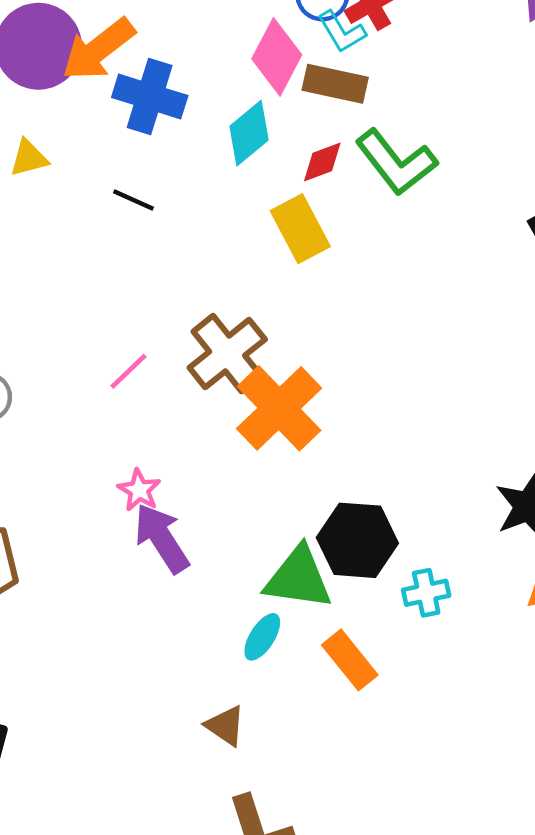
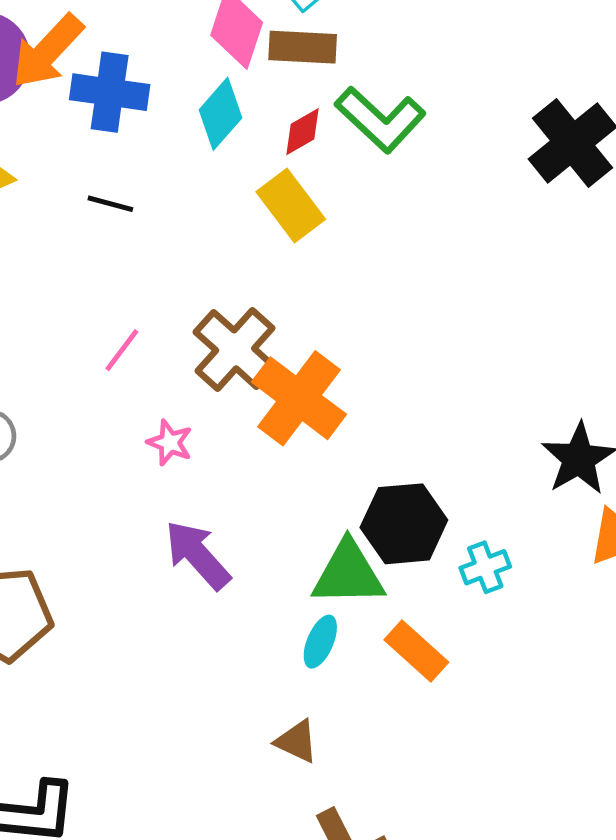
pink line: (128, 371) -> (122, 350), moved
pink star: (139, 490) -> (170, 443), moved

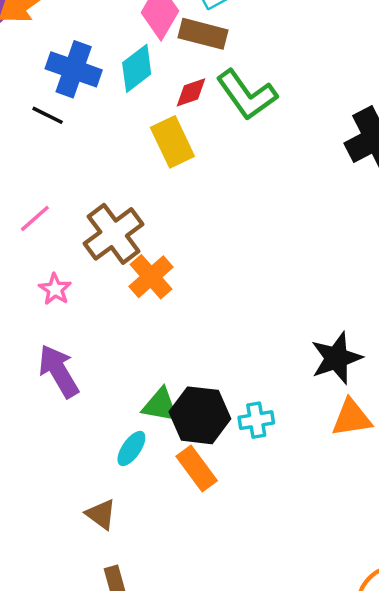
blue cross: (110, 92) -> (74, 69), moved
orange cross: (299, 398) -> (151, 277), size x0.7
black hexagon: (404, 524) -> (200, 415), moved
green triangle: (348, 574) -> (160, 405), size x0.7

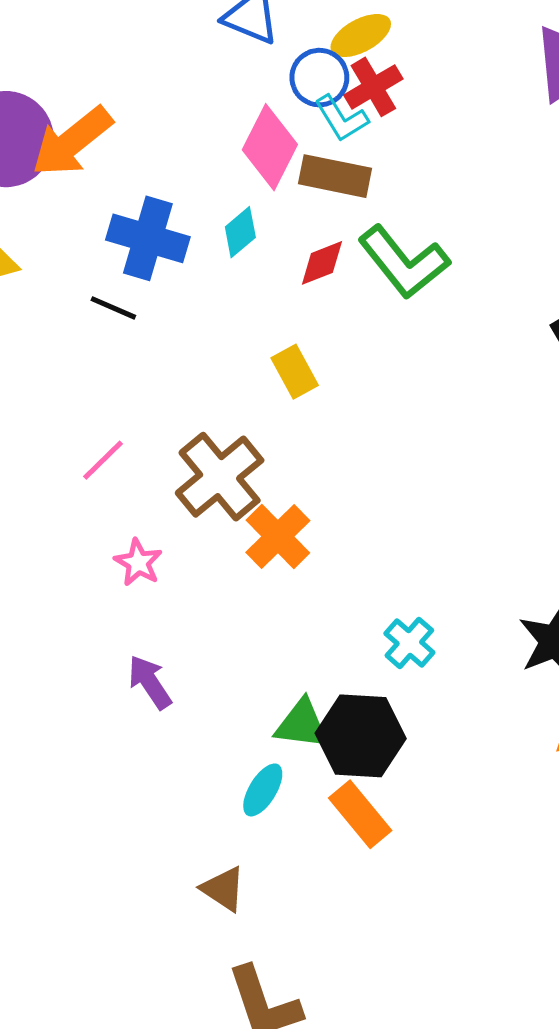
cyan diamond: (137, 68) -> (240, 232), size x0.7
yellow rectangle: (172, 142) -> (295, 372), moved, size x0.7
purple arrow: (59, 371) -> (150, 682), size x0.7
cyan cross: (256, 420) -> (409, 643), moved, turned -36

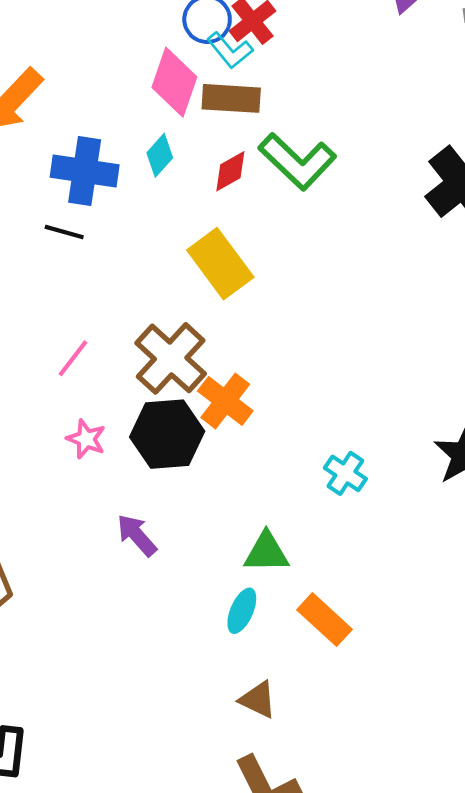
yellow rectangle: (295, 372) -> (220, 264), size x1.6
pink star: (138, 563) -> (86, 439), moved
black hexagon: (361, 736) -> (167, 434), moved
brown triangle: (223, 889) -> (258, 700), moved

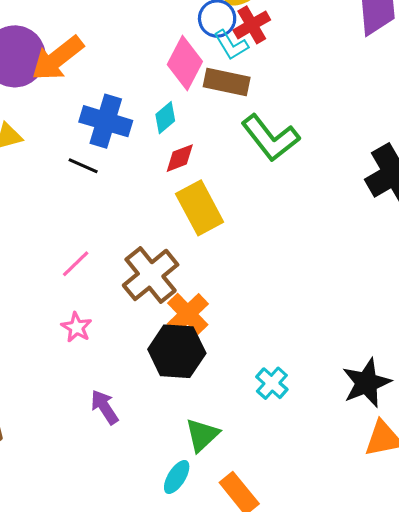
red diamond: (230, 171) -> (180, 158), moved
black hexagon: (167, 434) -> (177, 351), moved
green triangle: (266, 552) -> (202, 435), turned -51

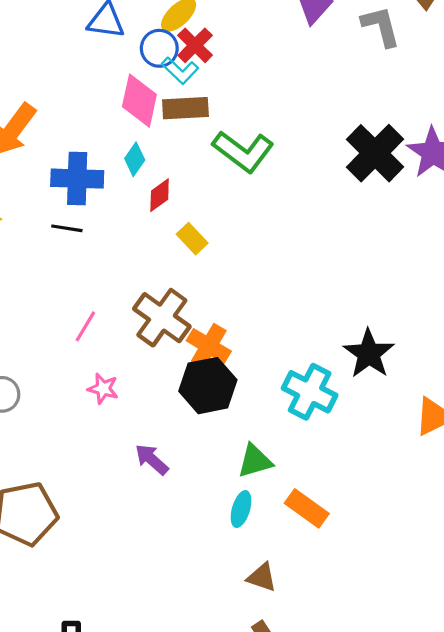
yellow rectangle: (200, 208) -> (192, 239), size x0.6
cyan cross: (272, 383) -> (310, 392), size x1.6
black star: (367, 383) -> (369, 354), moved
green triangle: (202, 435) -> (255, 461), turned 42

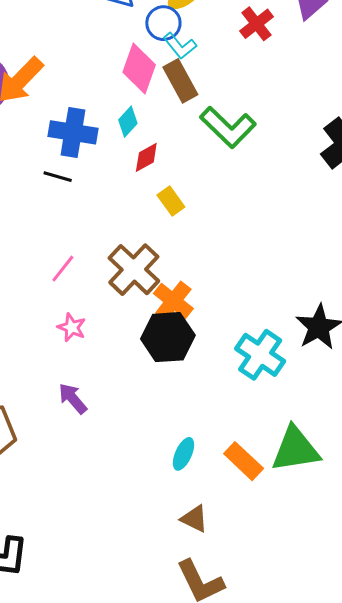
red cross: (195, 45) -> (256, 24), moved
brown rectangle: (185, 108) -> (180, 81), turned 57
purple arrow: (152, 459) -> (73, 398), moved
green triangle: (255, 461) -> (295, 449), moved, size x1.5

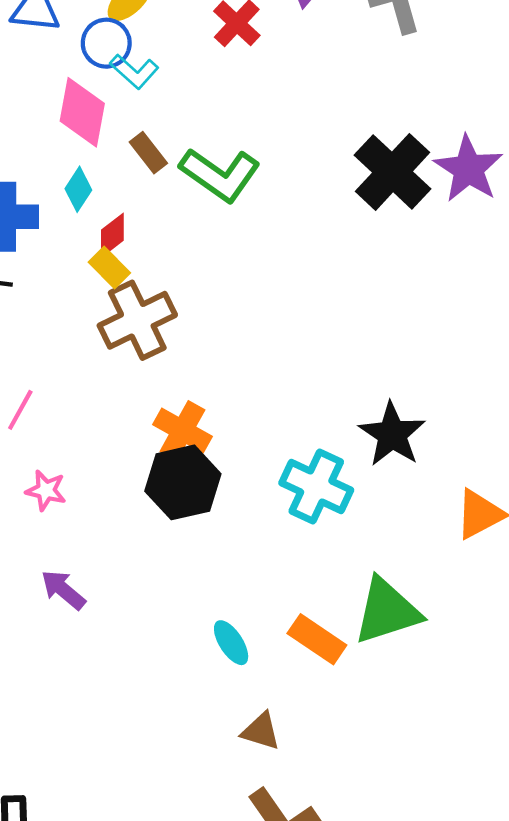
brown rectangle: (180, 81) -> (148, 153), moved, size x0.7
yellow rectangle: (171, 201) -> (109, 267), moved
brown cross: (134, 270) -> (137, 320), moved, turned 30
cyan ellipse: (183, 454) -> (231, 643), turned -48

